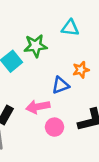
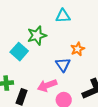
blue triangle: (61, 85) -> (63, 65), turned -35

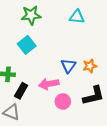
green star: (37, 35) -> (31, 15), moved
orange star: (78, 49) -> (90, 66), moved

